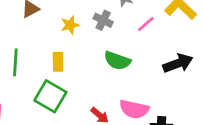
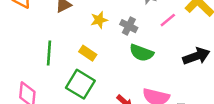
gray cross: (103, 20) -> (129, 26), moved
yellow rectangle: (58, 62) -> (88, 53), turned -56

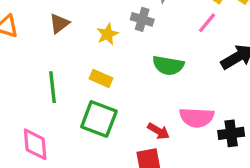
pink line: (168, 20) -> (207, 23), moved
gray cross: (129, 26) -> (142, 19), moved

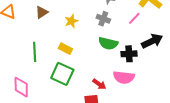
gray cross: (142, 19) -> (103, 19), moved
black cross: (231, 133) -> (129, 54), moved

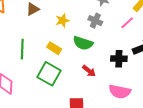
green semicircle: (108, 43) -> (83, 43), moved
pink semicircle: (124, 77) -> (120, 92), moved
red arrow: (99, 84) -> (89, 71), moved

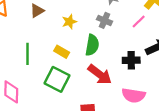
green semicircle: (83, 43) -> (92, 45), turned -96
red arrow: (89, 71) -> (100, 75), size x1.6

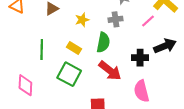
gray cross: (105, 20) -> (116, 19), turned -32
pink semicircle: (134, 95) -> (141, 91), turned 65

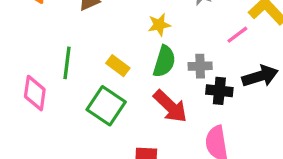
gray cross: (116, 19) -> (200, 66), moved
yellow star: (82, 20) -> (159, 25), moved
pink diamond: (25, 85) -> (35, 93), moved

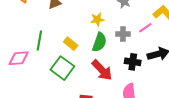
gray cross: (200, 66) -> (123, 34), moved
pink diamond: (35, 93) -> (19, 58), turned 75

